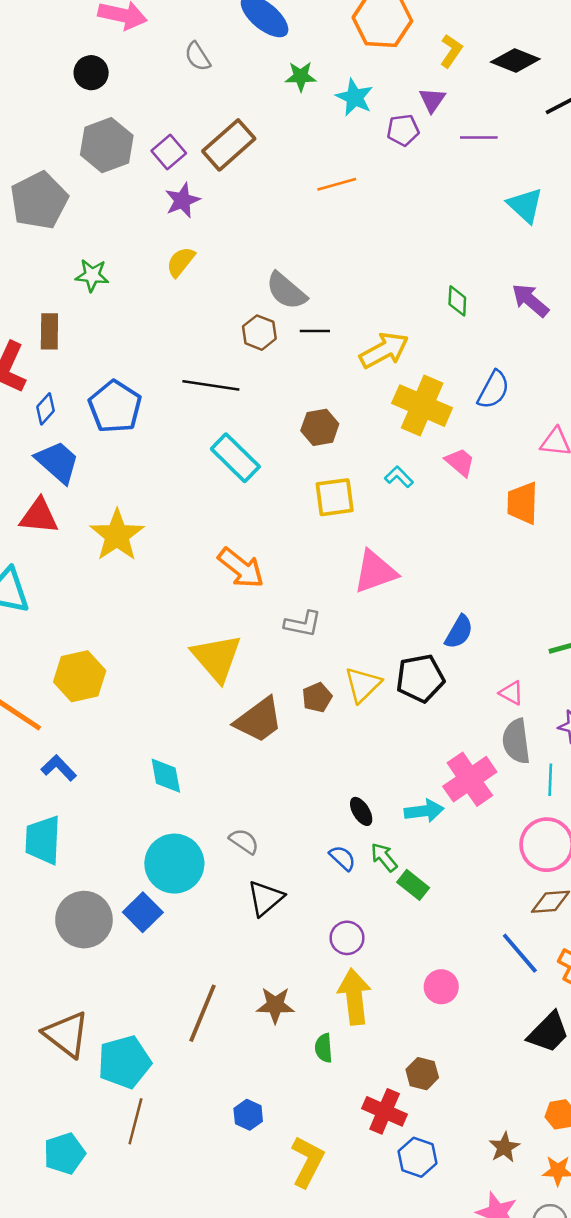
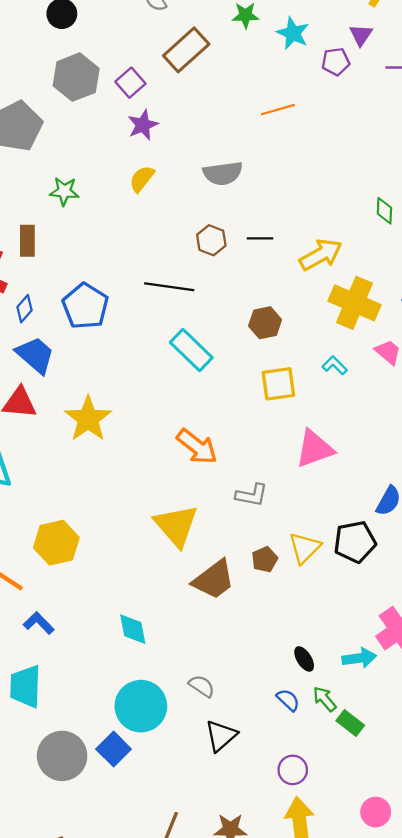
brown rectangle: (229, 145) -> (186, 50), moved
gray semicircle: (286, 291) -> (223, 173), moved, turned -48

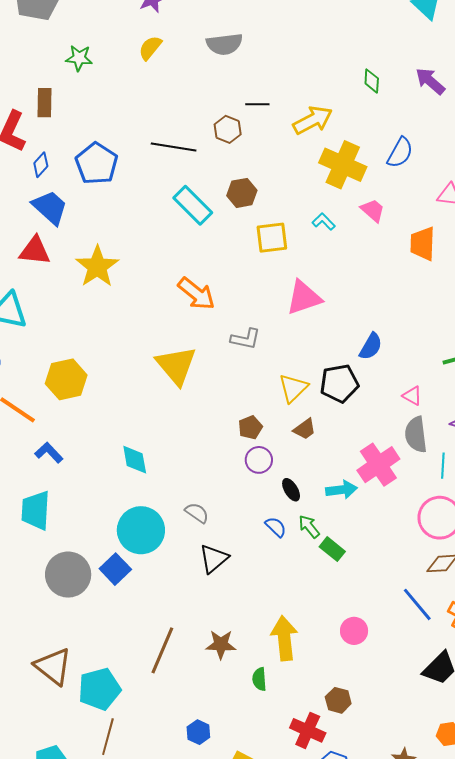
brown hexagon: (211, 240) -> (228, 129), moved
brown hexagon: (265, 323) -> (242, 193), moved
brown pentagon: (265, 559) -> (250, 427), moved
brown trapezoid: (214, 580) -> (305, 429), moved, size x0.6
purple circle: (293, 770) -> (259, 460), moved

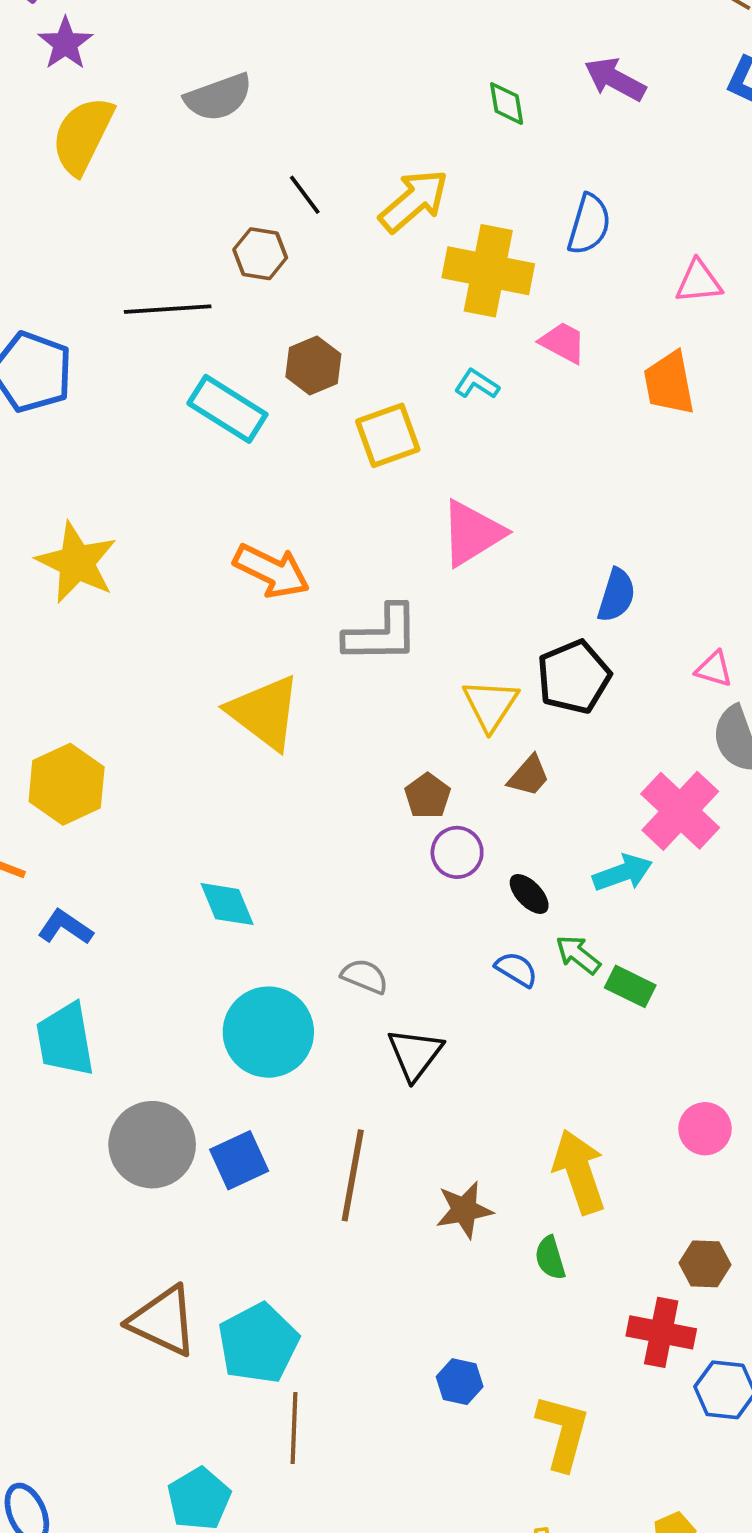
yellow semicircle: (150, 48) -> (83, 135), size x1.6
black line: (257, 104) -> (305, 195), turned 65
gray L-shape: (246, 339) -> (382, 634), size x1.4
blue square: (115, 569) -> (239, 1160), moved, turned 32
brown line: (162, 650) -> (353, 1175), moved

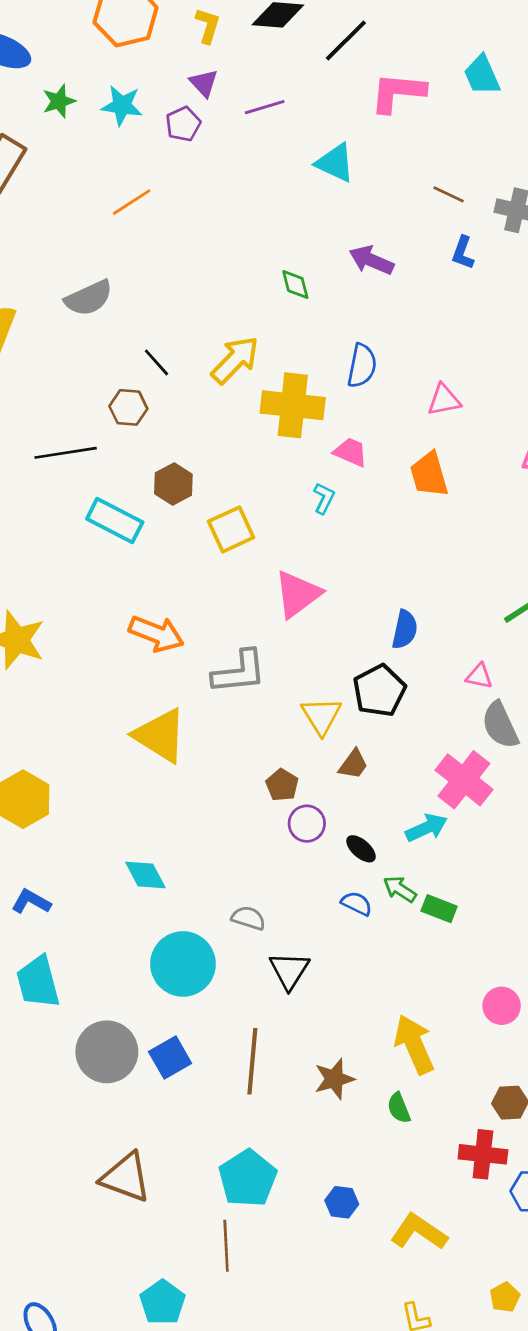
cyan L-shape: (477, 384) -> (324, 498), moved, turned 88
cyan pentagon: (258, 1343) -> (248, 1178), moved
yellow L-shape: (563, 1432) -> (419, 1232), turned -66

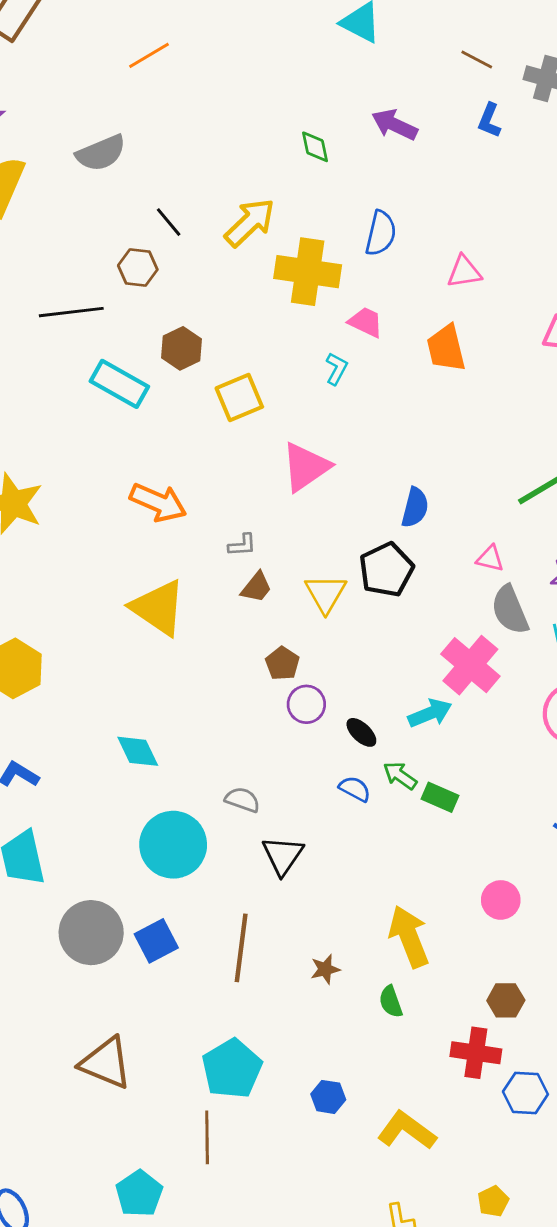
gray L-shape: (239, 672) -> (242, 545), size x0.5
brown trapezoid: (353, 764) -> (256, 587), moved
brown star: (334, 1079) -> (325, 969), size x0.7

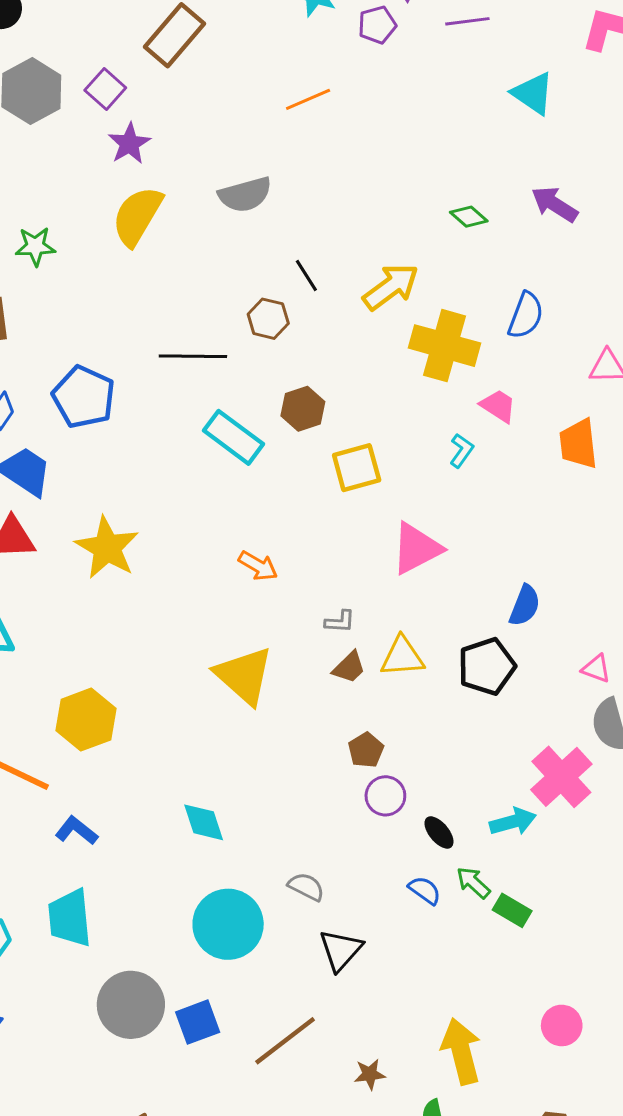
green diamond: (315, 147) -> (469, 217), turned -44
orange arrow: (158, 502) -> (258, 566), size x0.7
yellow triangle: (326, 594) -> (402, 657), moved, turned 48
brown line: (241, 948) -> (285, 1041), turned 38

